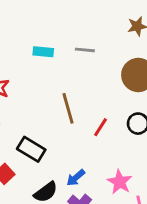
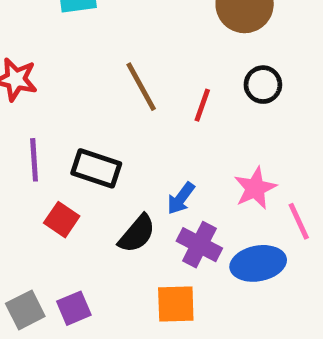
pink star: (120, 182) -> (255, 188), turned 30

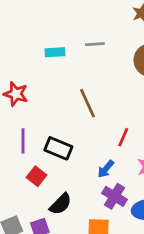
red line: (202, 105) -> (123, 137), moved
black semicircle: (137, 234) -> (61, 204), moved

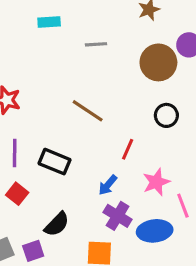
cyan rectangle: (55, 52) -> (49, 22), moved
brown line: (88, 103) -> (88, 111), turned -32
red square: (36, 176) -> (17, 194), moved

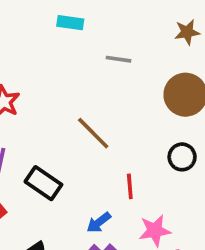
red line: (128, 149) -> (130, 186), turned -40

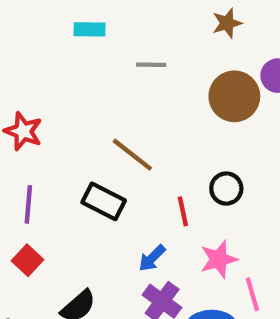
black circle: (182, 157) -> (226, 189), moved
black rectangle: (43, 183) -> (104, 201), moved

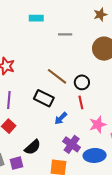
black circle: (226, 189) -> (82, 82), moved
blue arrow: (152, 258) -> (61, 118), moved

